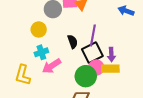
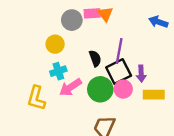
yellow rectangle: (110, 69) -> (154, 95), moved
green circle: (86, 76) -> (100, 89), moved

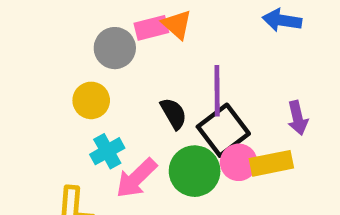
purple arrow: (141, 74) -> (298, 118), moved
yellow rectangle: (154, 95) -> (271, 163), moved

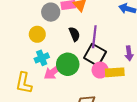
black semicircle: (174, 113) -> (74, 34), moved
black square: (223, 130) -> (95, 55), turned -30
green circle: (195, 171) -> (68, 64), moved

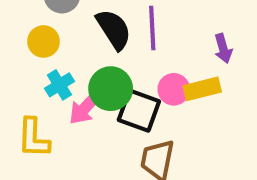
black semicircle: (74, 34) -> (114, 29), size x1.5
black square: (95, 55) -> (139, 111), moved

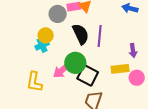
cyan cross: (59, 85) -> (42, 45), moved
pink circle: (174, 89) -> (137, 78), moved

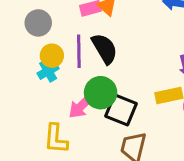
gray circle: (58, 14) -> (38, 23), moved
purple line: (100, 36) -> (79, 51), moved
yellow L-shape: (34, 82) -> (56, 139), moved

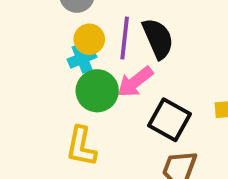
green circle: (101, 93) -> (97, 91), moved
pink arrow: (81, 106) -> (135, 82), moved

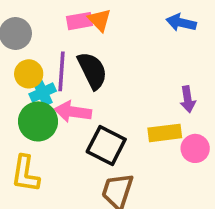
cyan cross: (82, 58) -> (43, 93), moved
pink arrow: (135, 82) -> (73, 112), turned 48

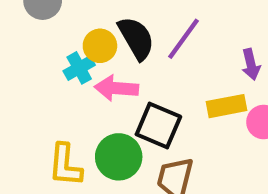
purple line: (61, 71) -> (183, 39), moved, turned 36
yellow circle: (29, 74) -> (100, 46), moved
green circle: (38, 121) -> (119, 157), moved

